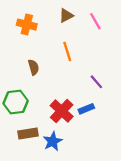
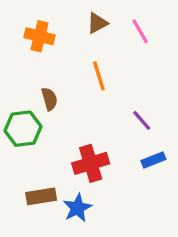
green hexagon: (16, 102) -> (23, 129), moved
blue rectangle: (86, 109) -> (153, 160), moved
red cross: (62, 111) -> (91, 163), turned 30

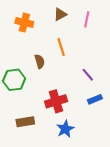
pink line: (140, 31) -> (87, 19), turned 42
brown semicircle: (49, 99) -> (40, 61), moved
blue star: (77, 208) -> (65, 129), moved

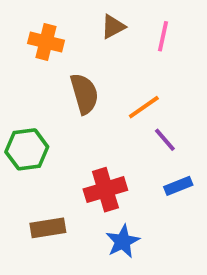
orange line: (61, 47) -> (144, 107), moved, turned 72
brown semicircle: (40, 61) -> (84, 94), moved, size x1.5

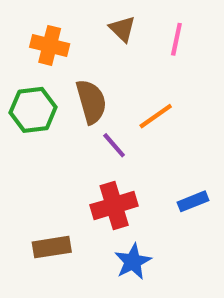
brown triangle: (113, 27) -> (122, 29), turned -48
purple line: (165, 140) -> (114, 145), moved
green hexagon: (27, 149) -> (33, 110), moved

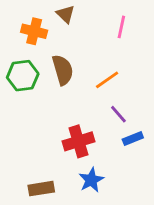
brown triangle: (122, 29) -> (66, 14), moved
purple line: (114, 145) -> (118, 114), moved
brown rectangle: (52, 247) -> (41, 189), moved

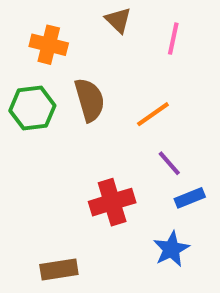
brown triangle: (66, 14) -> (118, 20), moved
blue star: (91, 180) -> (171, 249), moved

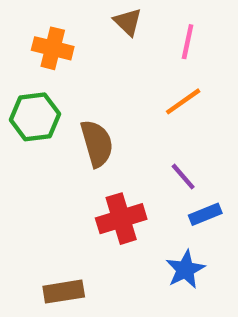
brown semicircle: (90, 100) -> (97, 143), moved
orange line: (153, 114) -> (183, 101), moved

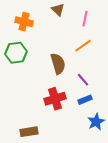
brown semicircle: (97, 143) -> (58, 64), moved
blue rectangle: (205, 214) -> (85, 100), moved
blue star: (185, 269) -> (96, 122), moved

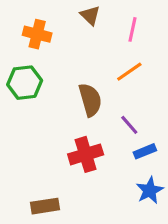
blue rectangle: (85, 100) -> (145, 151), moved

